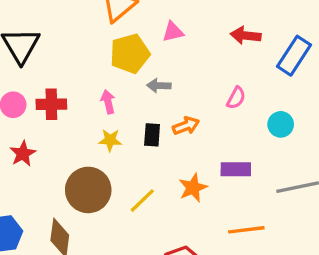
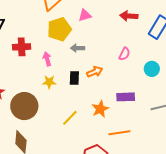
red cross: (51, 104) -> (22, 47), moved
brown circle: (88, 190) -> (24, 106), moved
orange line: (246, 230) -> (119, 133), moved

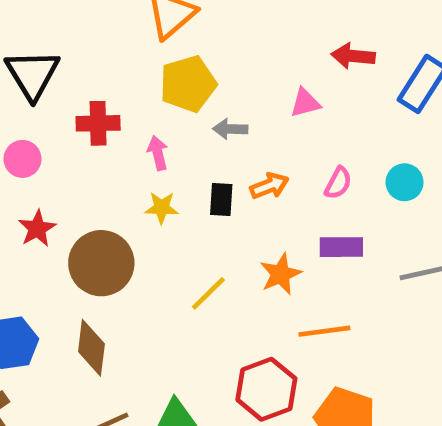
pink triangle: (85, 15) -> (305, 103), moved
pink semicircle: (124, 54) -> (338, 183), moved

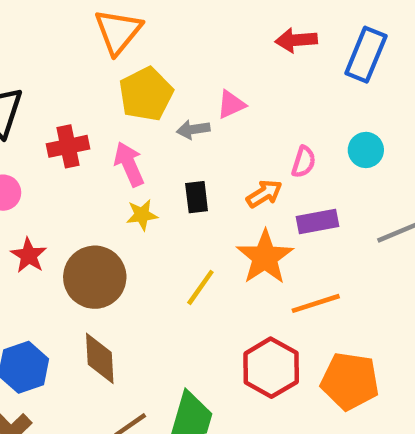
pink triangle: (305, 103) -> (231, 105), moved
pink arrow: (158, 153) -> (129, 164), size x1.4
orange arrow: (269, 186) -> (264, 194), moved
orange star: (281, 274) -> (265, 257), size x1.4

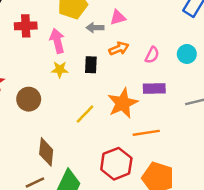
orange arrow: (264, 194) -> (119, 49), moved
brown circle: (95, 277) -> (29, 99), size x0.7
brown diamond: (100, 358) -> (46, 152), moved

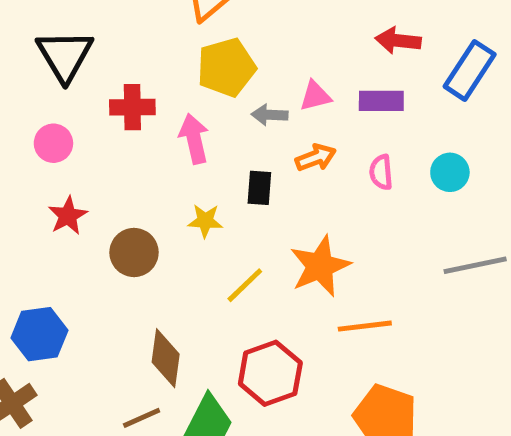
pink semicircle: (152, 55) -> (381, 172), turned 147
yellow star: (60, 70) -> (205, 221), moved
purple rectangle: (154, 89) -> (381, 101), moved
red hexagon: (116, 164) -> (270, 373), moved

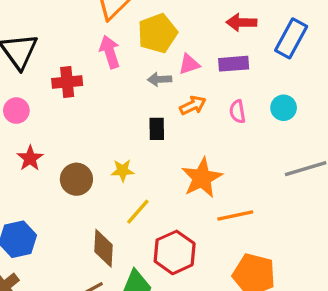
yellow pentagon: (226, 67) -> (157, 33), moved
pink arrow: (194, 139) -> (110, 52), moved
yellow star: (205, 221) -> (123, 170), moved
yellow line: (245, 285) -> (138, 212), moved

